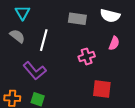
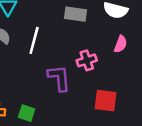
purple L-shape: (35, 71) -> (59, 78), moved, turned -145

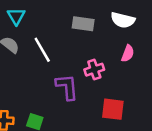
white line: (34, 40) -> (42, 50), turned -45

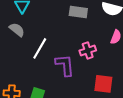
white line: (42, 50) -> (40, 48), moved, turned 60

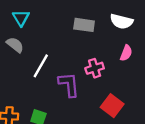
red square: (103, 84) -> (112, 106), turned 30

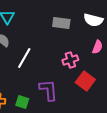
purple L-shape: (69, 85) -> (48, 90), moved
red square: (112, 106) -> (85, 81), moved

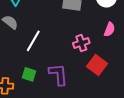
green square: (22, 102) -> (29, 74), moved

